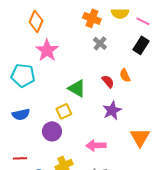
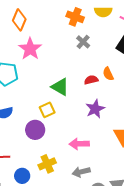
red semicircle: (108, 81) -> (91, 80), turned -64

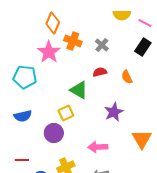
orange cross: (75, 17) -> (73, 41), moved
orange diamond: (19, 20) -> (53, 23), moved
red semicircle: (91, 80) -> (100, 72), moved

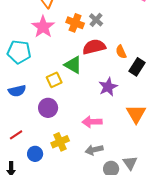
orange cross: (73, 41) -> (75, 23), moved
black rectangle: (143, 47) -> (137, 67), moved
red semicircle: (100, 72) -> (94, 47), size x1.6
yellow square: (66, 113) -> (54, 80), moved
red line: (22, 160) -> (16, 135), turned -32

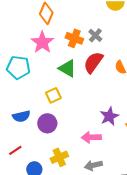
red semicircle: (94, 47) -> (93, 62), turned -40
green triangle: (73, 65) -> (67, 68), moved
purple star: (108, 87) -> (109, 116), moved
blue semicircle: (17, 91) -> (21, 116), moved

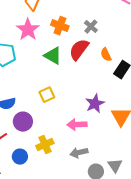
gray cross: (95, 35) -> (91, 27), moved
yellow square: (53, 95) -> (47, 95), moved
purple circle: (47, 123) -> (23, 122), moved

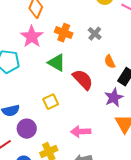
red semicircle: (79, 50) -> (83, 80), moved, turned 100
purple star: (95, 104) -> (114, 98), moved

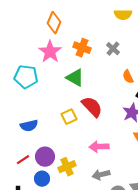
red semicircle: (83, 80) -> (92, 107), moved
purple circle: (27, 129) -> (45, 157), moved

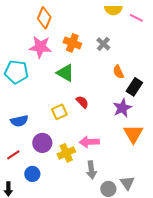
pink star: (50, 52) -> (40, 47), turned -30
red semicircle: (92, 107) -> (82, 102), size x0.6
purple circle: (45, 157) -> (42, 143), moved
yellow cross: (67, 167) -> (66, 153), moved
gray arrow: (101, 175) -> (91, 170), turned -84

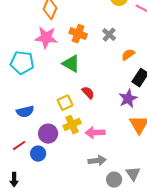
orange semicircle: (118, 72) -> (128, 55), moved, turned 80
yellow cross: (66, 153) -> (72, 125), moved
gray arrow: (91, 170) -> (97, 161), turned -90
blue circle: (32, 174) -> (38, 154), moved

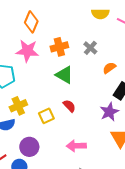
orange cross: (78, 34) -> (59, 47), turned -36
green triangle: (71, 64) -> (64, 75), moved
yellow cross: (72, 125) -> (18, 106), moved

